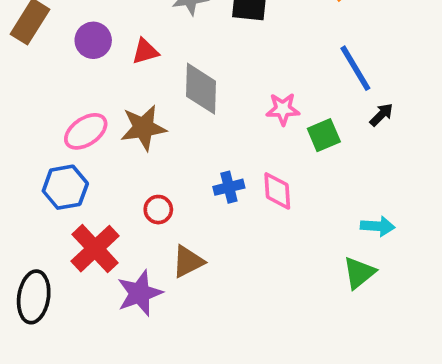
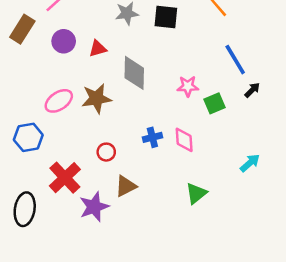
blue hexagon: (65, 187) -> (28, 137), moved
cyan arrow: (378, 226) -> (250, 163), turned -45
green triangle: (359, 273) -> (196, 193), moved

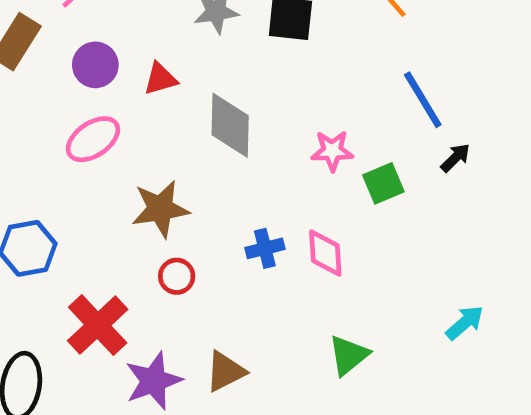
brown star: (96, 98) -> (160, 209), moved
pink ellipse: (59, 101) -> (93, 139), moved
cyan arrow: (250, 163) -> (465, 323), moved
brown triangle: (126, 186) -> (225, 372), moved

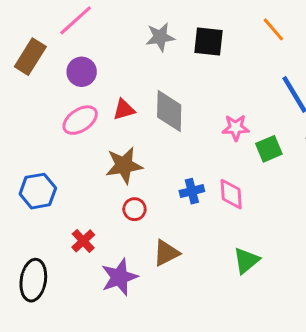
red triangle: (160, 79) -> (124, 110), moved
red cross: (98, 325) -> (83, 241), size x0.6
brown triangle: (225, 372) -> (166, 253), moved

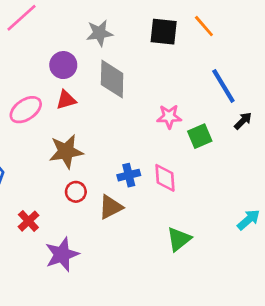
black square: (208, 42) -> (164, 32), moved
purple circle: (82, 72) -> (63, 65), moved
gray diamond: (169, 111) -> (112, 79), moved
brown triangle: (166, 253) -> (111, 207), moved

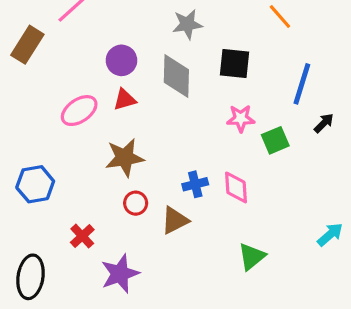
black square: (164, 32) -> (234, 63), moved
gray star: (100, 33) -> (187, 24), moved
blue line: (223, 86) -> (302, 84), turned 48

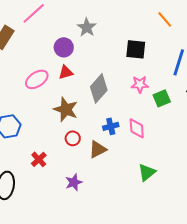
gray star: (187, 24) -> (87, 27), moved, turned -30
gray diamond: (176, 76) -> (99, 88), moved, turned 40
brown star: (125, 158) -> (66, 109), turned 30
purple star: (120, 274) -> (74, 182), moved, size x0.7

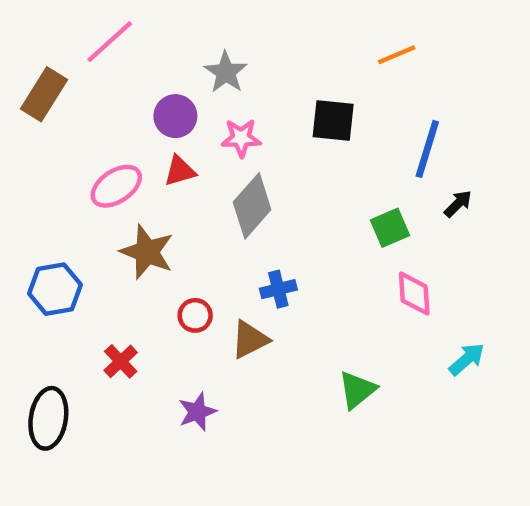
orange line: (165, 19) -> (397, 55), turned -72
pink star: (140, 84) -> (241, 138), moved
brown star: (66, 109) -> (147, 252), moved
pink diamond: (137, 128) -> (414, 293), moved

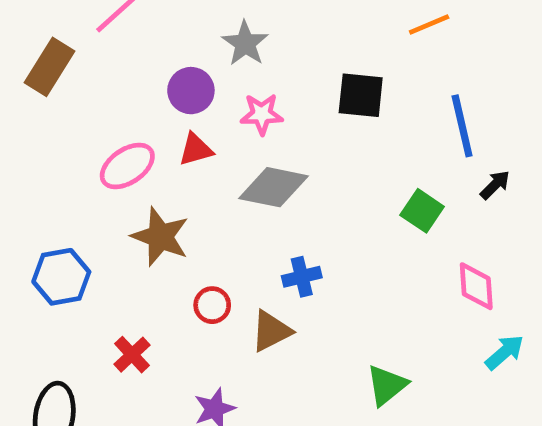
blue line: (427, 149) -> (462, 126), turned -30
gray diamond: (252, 206) -> (273, 187), turned 60
green square: (390, 228) -> (422, 211), turned -33
pink diamond: (414, 293) -> (476, 286), moved

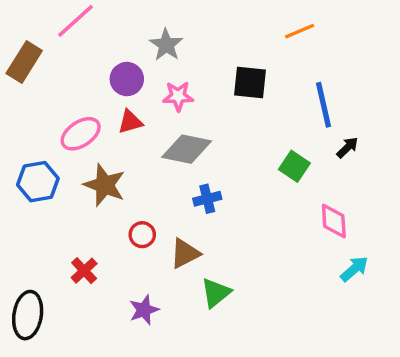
blue hexagon: (61, 277) -> (38, 182), moved
blue cross: (302, 277) -> (207, 199), moved
green triangle: (387, 385) -> (216, 293), moved

